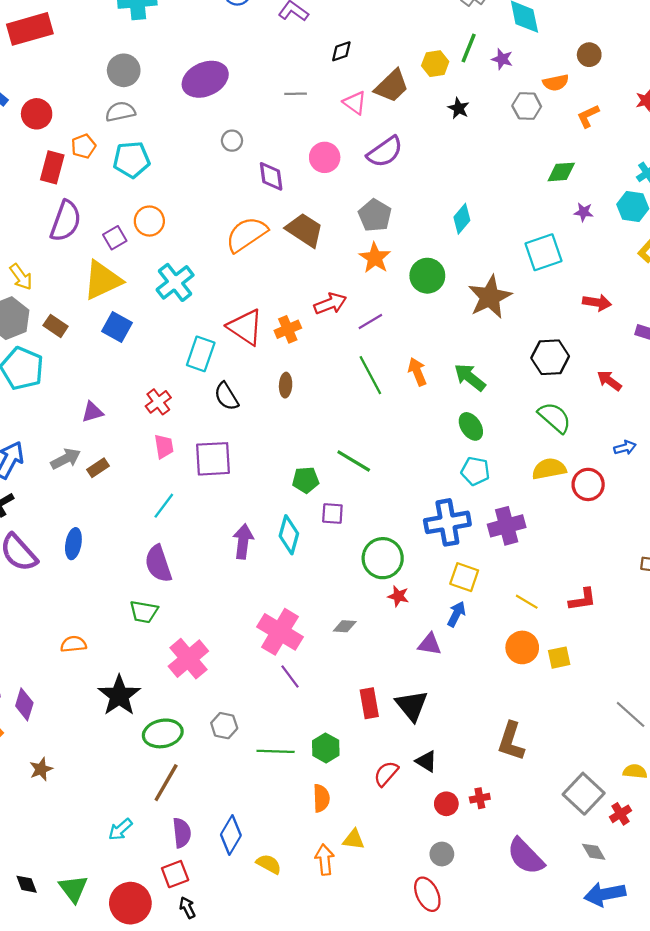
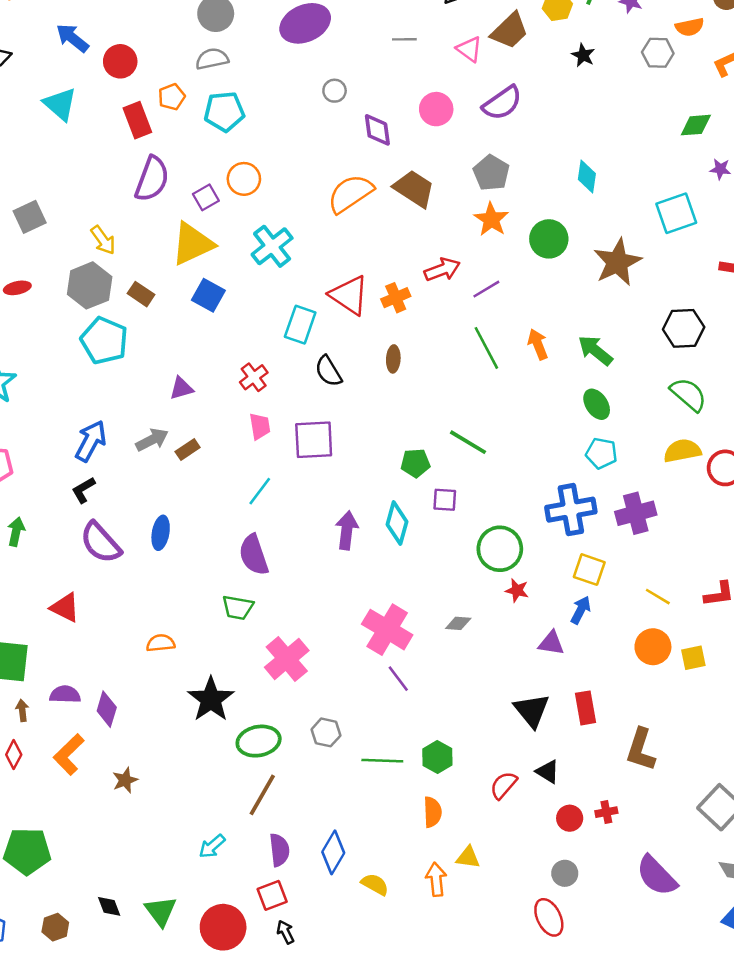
red rectangle: (52, 167) -> (137, 120), turned -36
cyan diamond: (462, 219) -> (587, 176), turned -32
red rectangle: (369, 703) -> (586, 708), moved

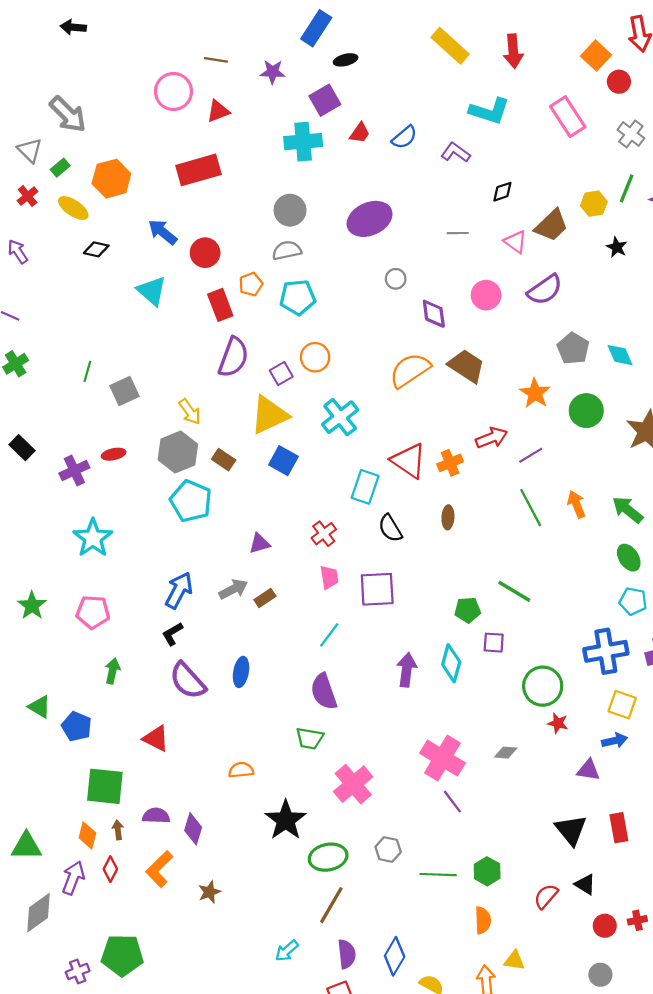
gray pentagon: (491, 173) -> (573, 349), moved
cyan diamond: (587, 176) -> (620, 355), turned -32
blue arrow: (581, 610) -> (615, 741), turned 50

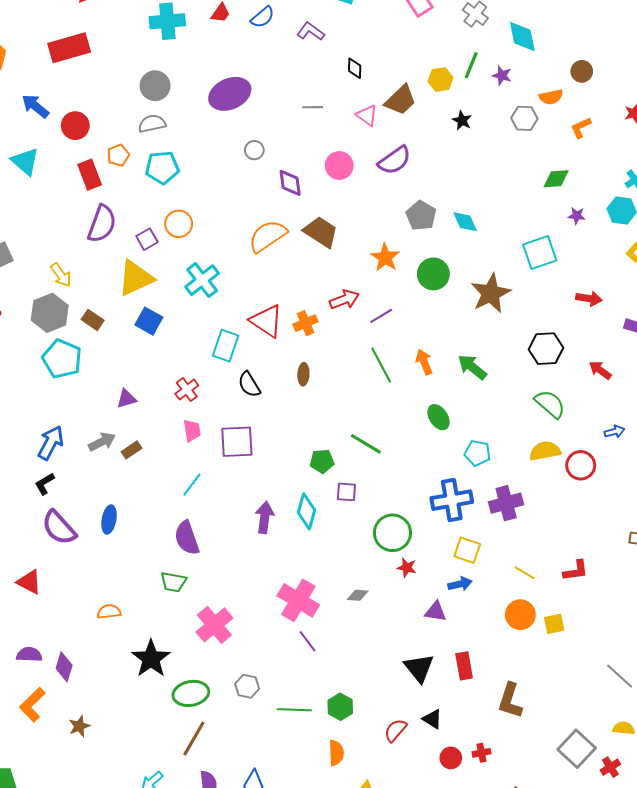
black diamond: (502, 192) -> (355, 68), turned -70
green ellipse: (629, 558) -> (439, 417), moved

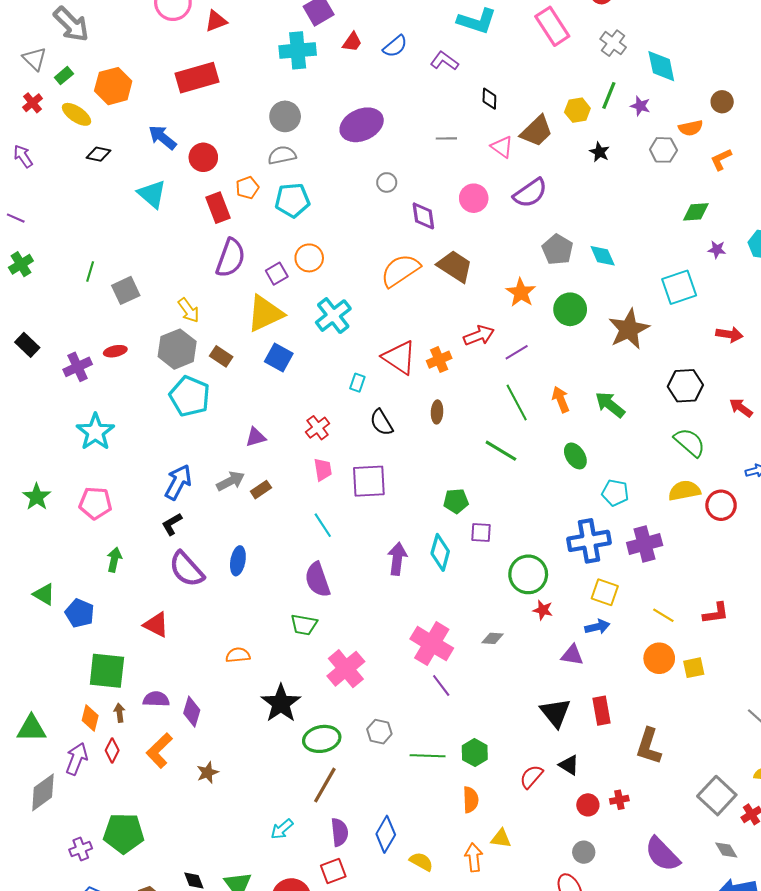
cyan rectangle: (226, 346) -> (357, 383), size x0.6
green line: (366, 444) -> (501, 451), moved
cyan line: (192, 485) -> (323, 525), turned -70

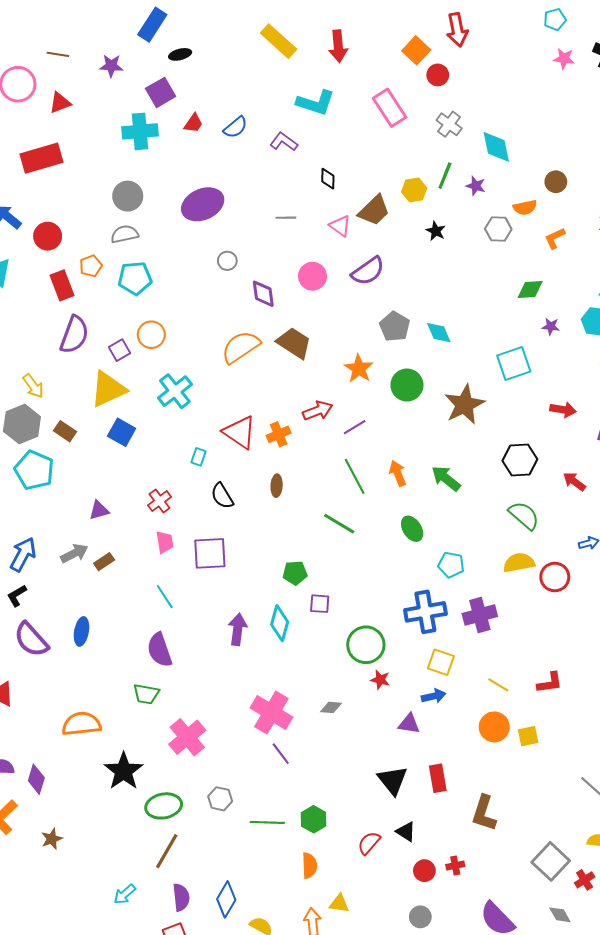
orange semicircle: (238, 655) -> (81, 724), size x1.6

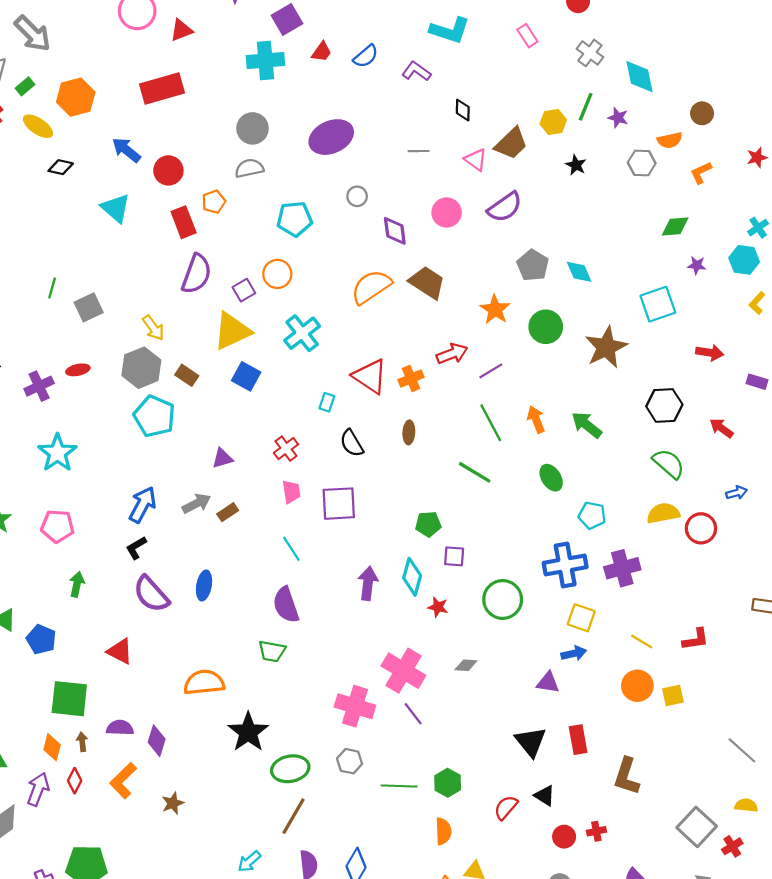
pink rectangle: (389, 108) -> (527, 36), size x0.6
cyan pentagon: (135, 278) -> (295, 219), moved
red star: (380, 680) -> (438, 607), moved
pink cross: (187, 737) -> (355, 706), moved, turned -33

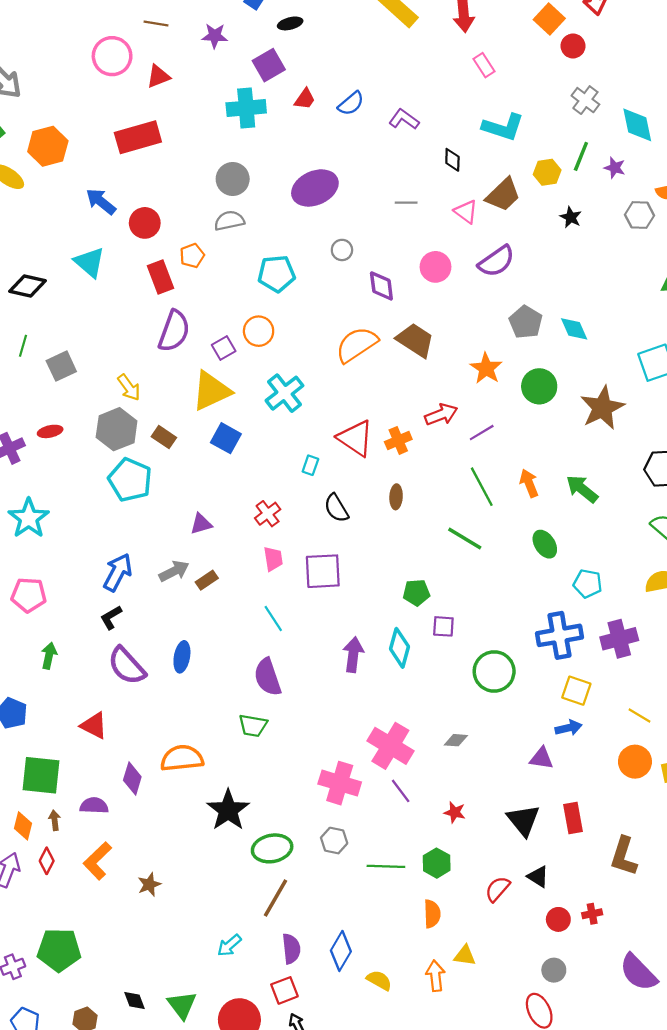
cyan L-shape: (450, 30) -> (503, 127), moved
pink rectangle: (527, 36) -> (484, 65), moved
black diamond: (61, 167) -> (28, 286), moved, size x1.4
red star: (438, 607) -> (455, 812), moved
purple diamond: (157, 741) -> (132, 779), moved

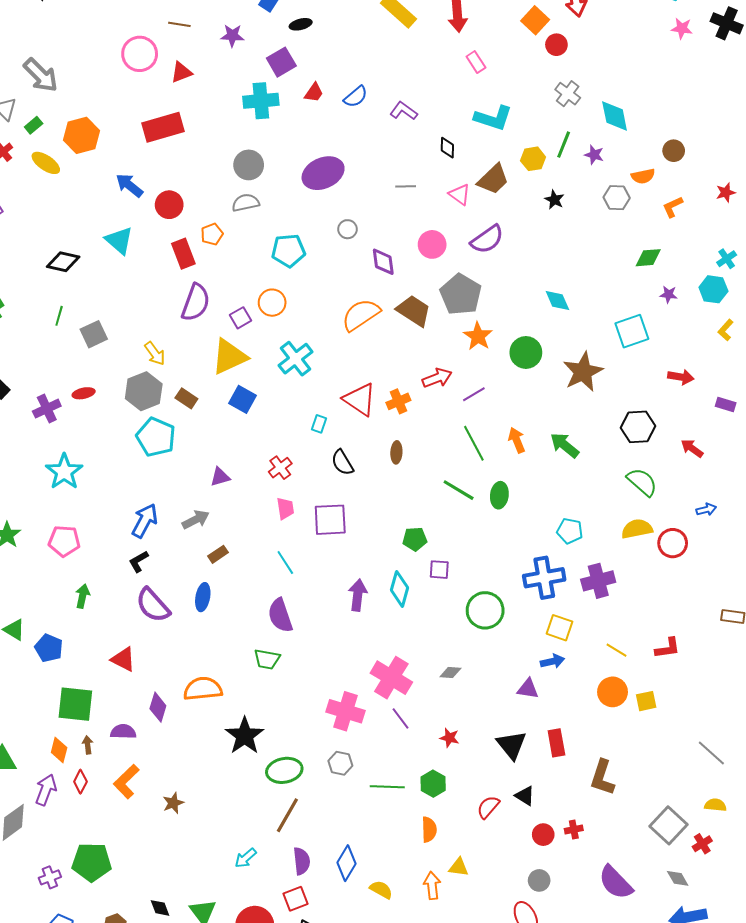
gray pentagon: (526, 322) -> (461, 294), moved, size x1.4
green ellipse: (545, 544) -> (499, 495), moved, turned 40
brown rectangle: (207, 580) -> (218, 554), moved

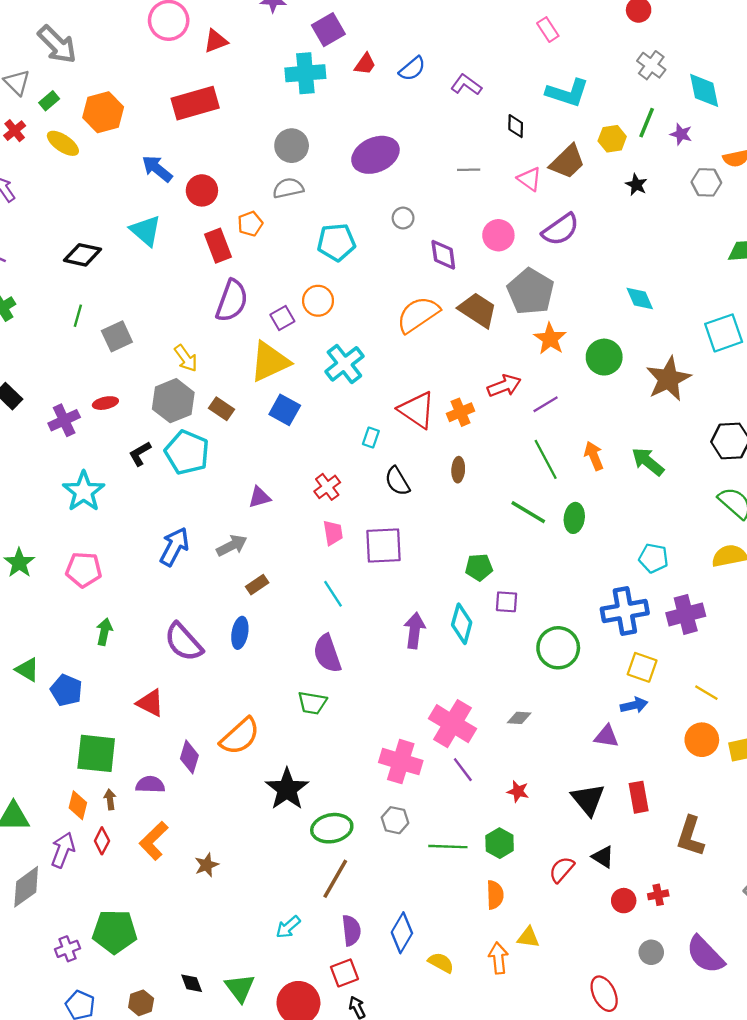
black L-shape: (139, 561) -> (140, 454), moved
orange semicircle: (203, 689) -> (240, 736), turned 144
gray circle: (539, 880) -> (651, 952), moved

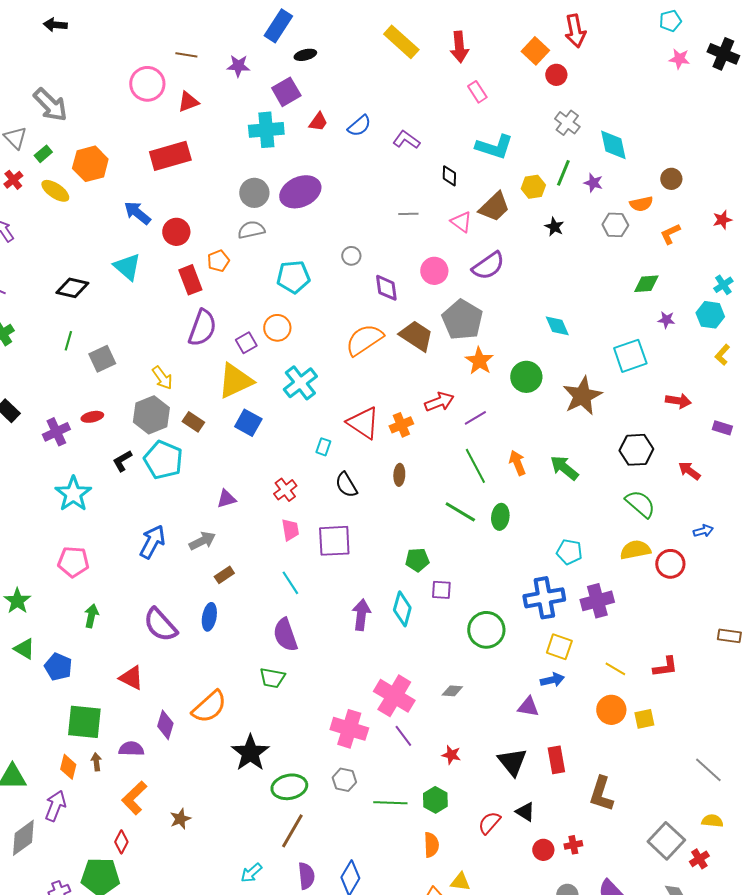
purple ellipse: (375, 155) -> (300, 192), moved
green star: (19, 563) -> (17, 601), moved
red diamond: (102, 841) -> (121, 842), moved

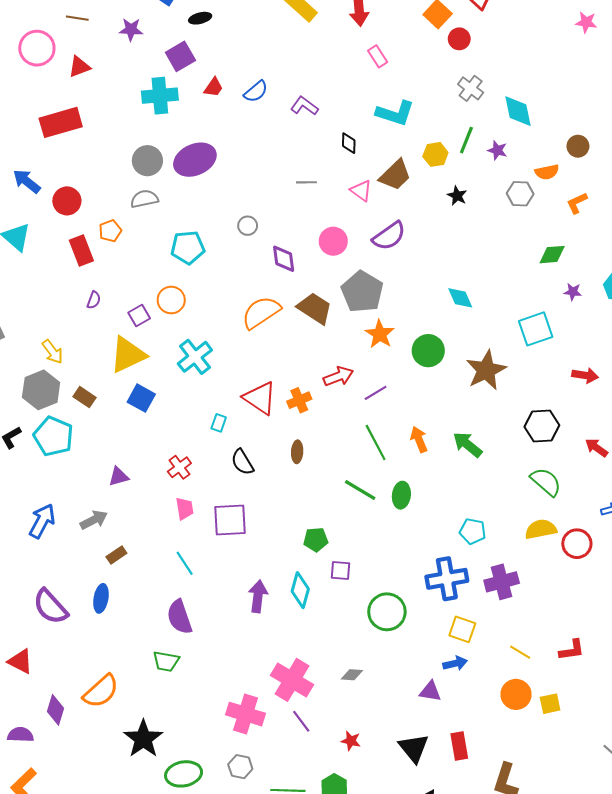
purple semicircle: (202, 328) -> (94, 300), size x0.5

